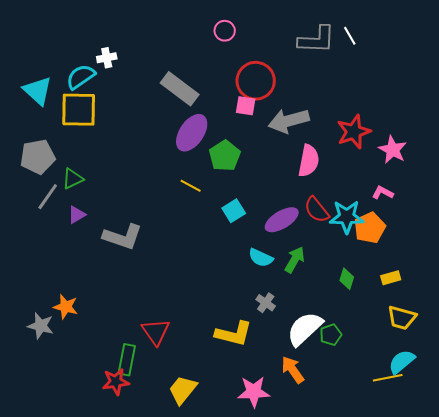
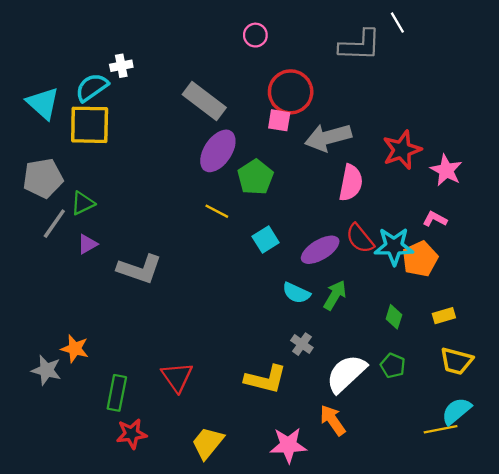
white line: (350, 36) -> (397, 23), moved
green pentagon: (331, 335) -> (393, 366), moved, turned -30
green rectangle: (127, 360) -> (117, 393), moved

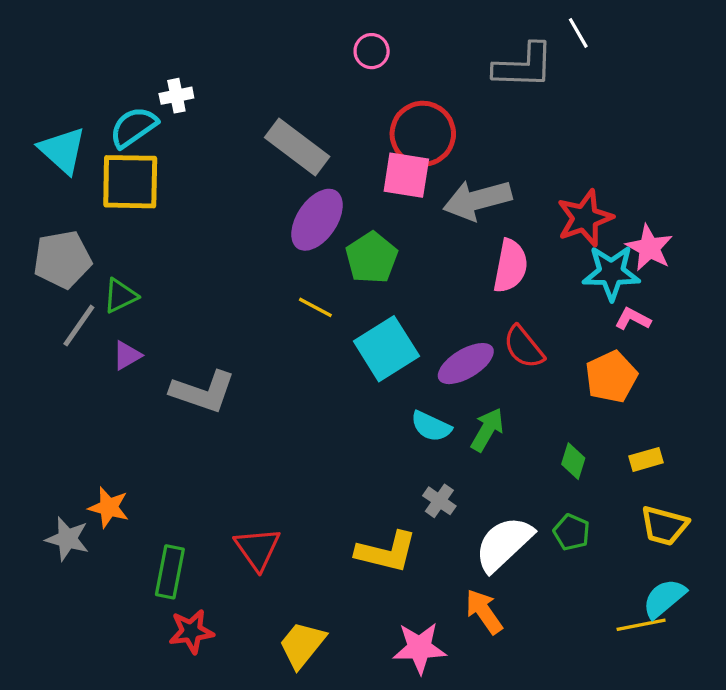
pink square: (279, 120) -> (406, 175), size x1.4
cyan square: (266, 240) -> (386, 349), size x1.6
cyan star: (394, 246) -> (611, 273), moved

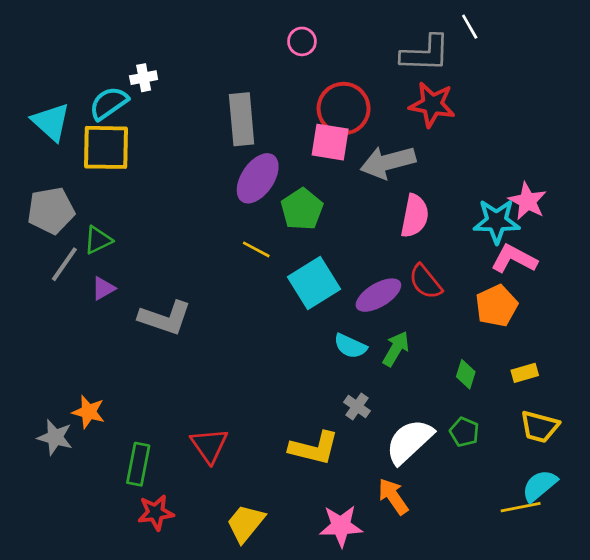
gray rectangle: (297, 147) -> (242, 119), turned 48
red star: (585, 218) -> (432, 104), moved, turned 30
pink L-shape: (633, 319) -> (514, 259), size x1.6

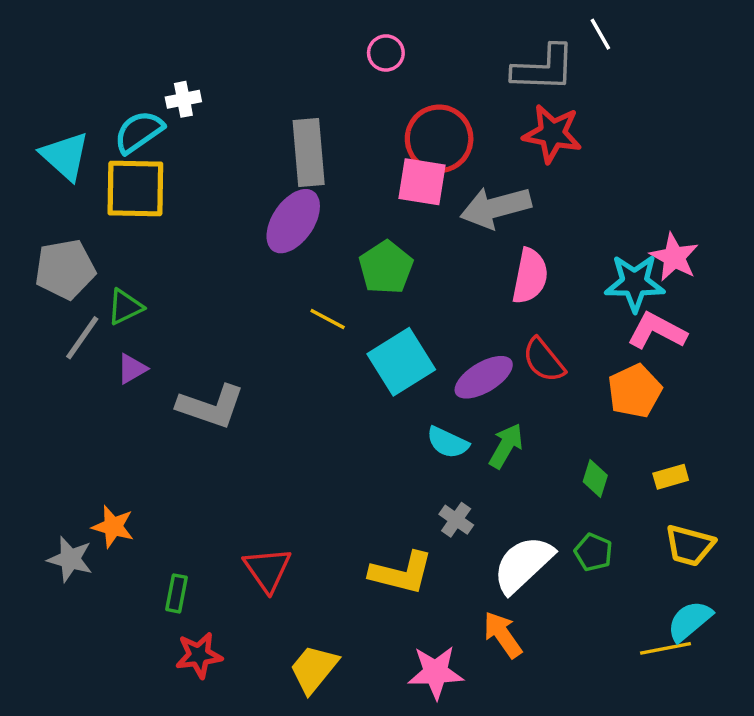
purple ellipse: (258, 178) -> (293, 221), moved
green rectangle: (138, 464) -> (177, 593), size x0.7

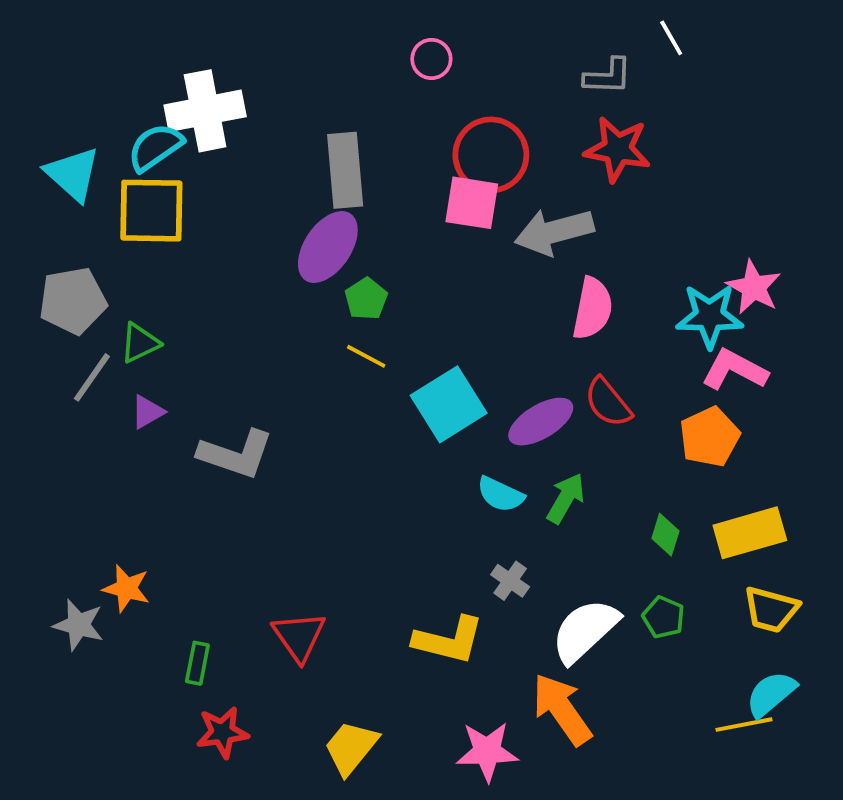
gray L-shape: (544, 68) -> (608, 76), size x0.7
white cross: (183, 99) -> (205, 111), size x2.0
green pentagon: (386, 267) -> (366, 299), moved, size x0.7
yellow rectangle: (671, 477) -> (750, 533), size x1.8
orange arrow: (503, 635) -> (562, 709), size x1.4

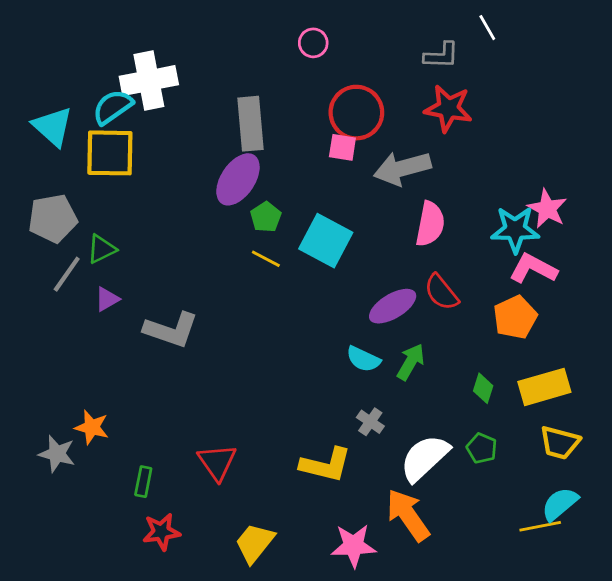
pink square: (472, 203) -> (342, 147), size x0.7
cyan square: (449, 404) -> (326, 241), moved, turned -30

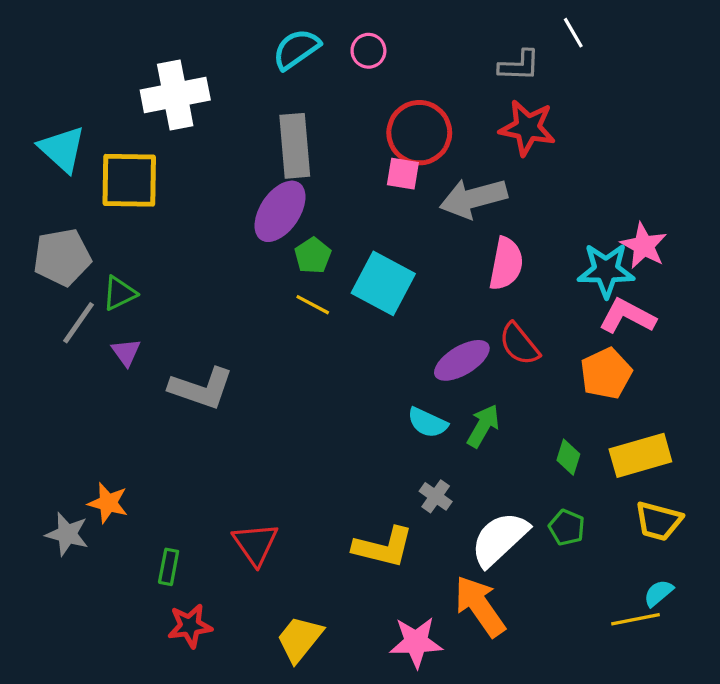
cyan semicircle: (113, 107) -> (296, 49), moved
purple triangle: (107, 299) -> (126, 352), turned -36
cyan semicircle: (560, 504) -> (658, 593), size x0.7

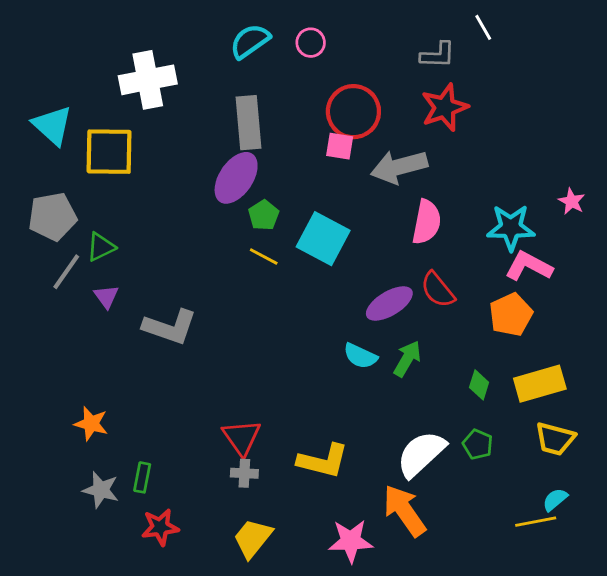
red star: (527, 128) -> (445, 107), turned -30
pink star: (644, 246) -> (572, 201), moved, size x0.7
gray cross: (436, 496) -> (244, 473), moved, turned -32
gray star: (67, 534) -> (101, 490), moved
red triangle: (255, 544) -> (242, 437), moved

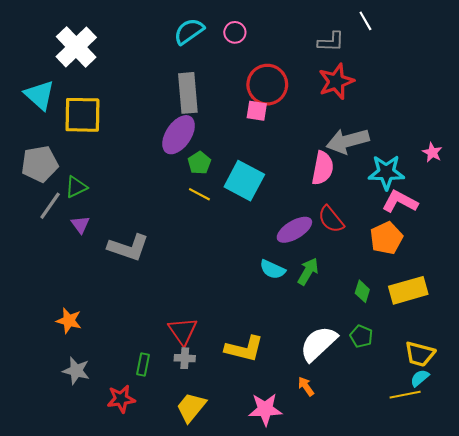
white cross: (148, 80) -> (76, 47), moved, turned -33
gray arrow: (399, 167) -> (348, 141), moved
yellow trapezoid: (555, 439) -> (420, 354), moved
green rectangle: (142, 477) -> (143, 364), moved
orange arrow: (405, 511) -> (306, 386), size x0.5

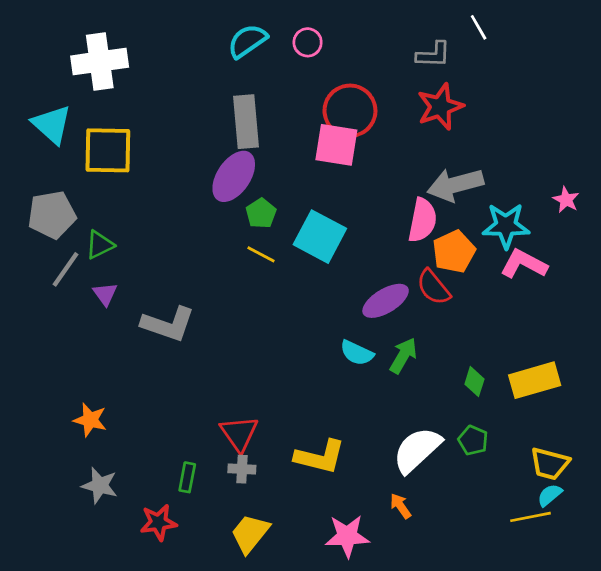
white cross: (76, 47) -> (100, 62), turned 36
pink square: (257, 111) -> (336, 145), size x1.6
orange pentagon: (386, 238) -> (454, 252), moved

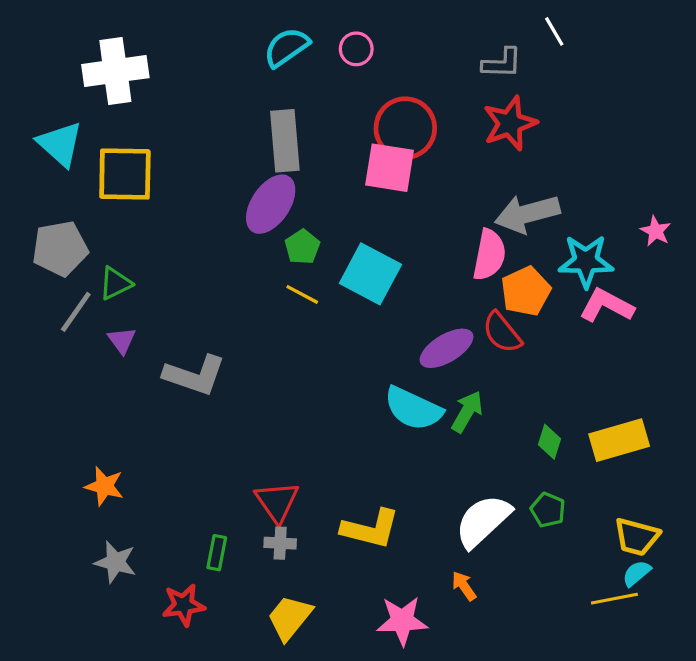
cyan semicircle: (357, 353) -> (413, 408), size x1.5

